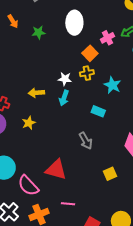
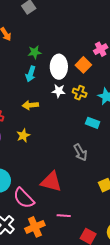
white ellipse: (74, 23) -> (59, 67), moved
green star: (39, 32) -> (35, 52), moved
yellow cross: (87, 73) -> (80, 93), moved, turned 32
cyan arrow: (64, 98) -> (31, 74), moved

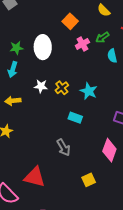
orange square: (83, 65) -> (70, 21), moved
white ellipse: (59, 67) -> (43, 47), moved
yellow cross: (80, 93) -> (62, 88), turned 32

